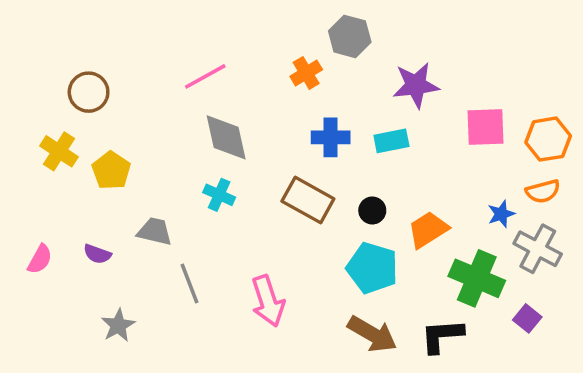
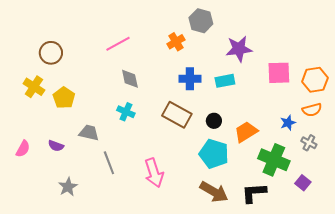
gray diamond: (226, 137) -> (130, 79), size x0.7
gray cross: (538, 249) -> (309, 143), size x0.6

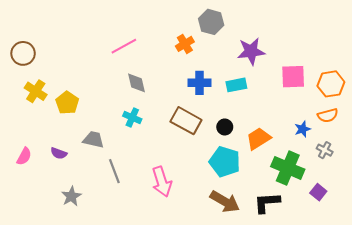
brown circle: (51, 53) -> (23, 53), moved

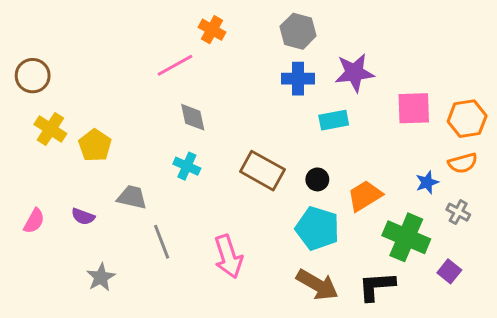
orange cross: (185, 44) -> (212, 30), moved, turned -30
blue cross: (200, 83) -> (298, 79), moved

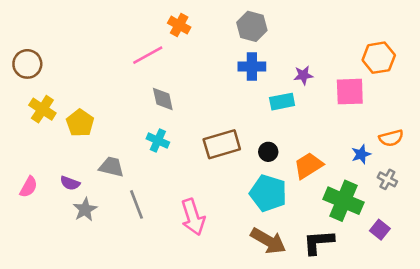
purple star: (354, 73) -> (303, 75), moved, size x0.6
orange hexagon: (467, 119) -> (379, 58), moved
brown rectangle: (262, 171) -> (222, 144), turned -45
gray star: (101, 277) -> (85, 209), moved

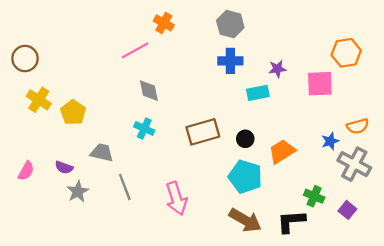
gray cross: (387, 179) -> (354, 164), size x1.8
green cross: (344, 201) -> (314, 196), moved, size x0.6

